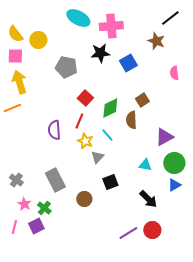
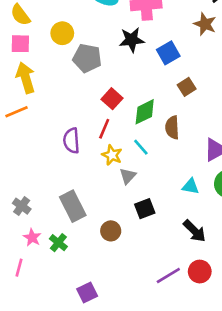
yellow circle: (38, 40) -> (62, 33), moved
brown square: (142, 100) -> (187, 87), moved
purple square: (36, 226) -> (87, 292), moved

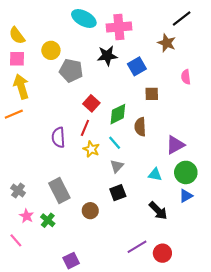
brown square: (187, 87) -> (152, 94), turned 32
gray triangle: (128, 176) -> (117, 166), moved
pink line: (19, 268) -> (16, 240), turned -56
red circle: (200, 272) -> (162, 253), moved

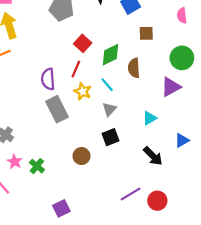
green circle: (186, 172) -> (182, 58), moved
cyan triangle: (155, 175) -> (150, 118), turned -40
gray rectangle: (59, 191) -> (57, 109), moved

